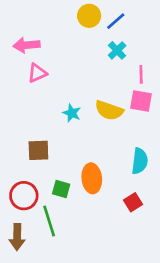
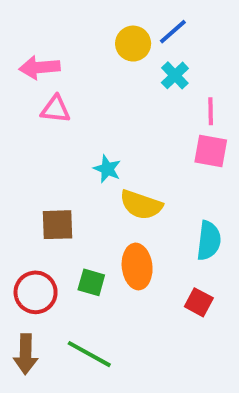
yellow circle: (89, 16) -> (133, 44), moved
pink triangle: (37, 73) -> (55, 109), turned 30
yellow semicircle: (109, 110) -> (141, 205), moved
red square: (133, 202) -> (199, 302), turned -30
green line: (49, 221) -> (89, 354), moved, turned -44

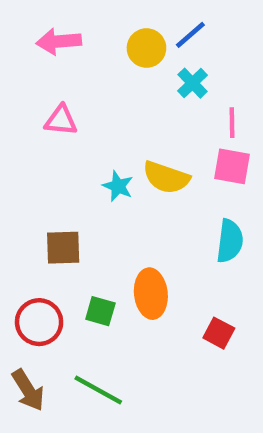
pink arrow: (40, 67) -> (59, 41), moved
yellow semicircle: (141, 205) -> (166, 177), moved
cyan semicircle: (209, 241) -> (230, 241), moved
brown arrow: (26, 354) -> (28, 390), turned -33

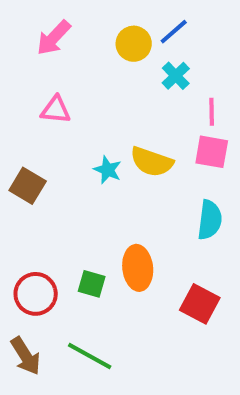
pink arrow: (59, 41) -> (54, 38), turned -42
brown square: (63, 248) -> (28, 186), moved, turned 33
red square: (219, 333) -> (200, 304), size x1.4

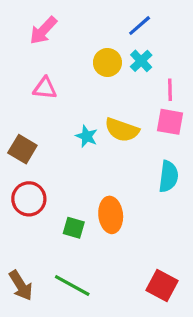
yellow circle: (134, 44) -> (107, 62), moved
red circle: (36, 294) -> (29, 199), moved
red square: (200, 304) -> (162, 285), moved

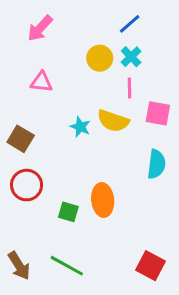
pink line: (170, 90) -> (130, 88), moved

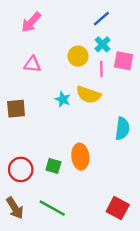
yellow circle: (100, 58) -> (78, 56), moved
pink square: (158, 113) -> (124, 61), moved
brown square: (21, 139) -> (16, 109), turned -36
red circle: (27, 185) -> (21, 169), moved

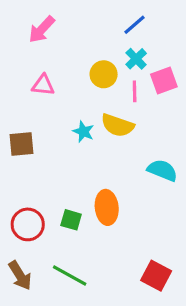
pink square: (124, 61) -> (164, 80), turned -30
cyan semicircle: (122, 129) -> (162, 170), turned -75

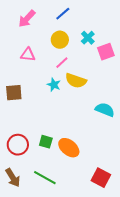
blue line: (135, 25) -> (63, 14), moved
yellow circle: (104, 74) -> (60, 40), moved
pink line: (135, 91) -> (62, 63), moved, turned 48
orange ellipse: (107, 207) -> (69, 148), moved, turned -45

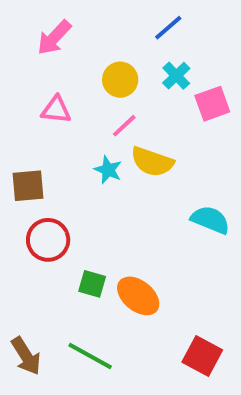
blue line: (63, 14) -> (168, 28), moved
red circle: (18, 145) -> (48, 240), moved

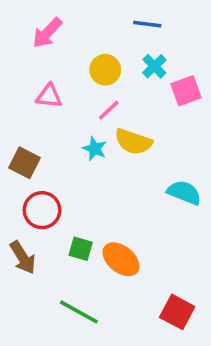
blue line: (168, 28) -> (147, 24), turned 48
brown square: (28, 186) -> (24, 163), turned 32
brown arrow: (26, 356) -> (23, 258), moved

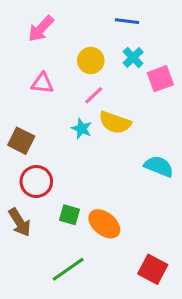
green line: (79, 312) -> (68, 269), turned -64

